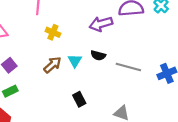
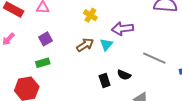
purple arrow: (101, 24) -> (122, 29), moved
black semicircle: (98, 55) -> (124, 75), moved

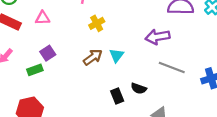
yellow cross: (90, 15) -> (97, 23), turned 32
purple arrow: (122, 29) -> (158, 37), moved
green rectangle: (43, 63) -> (35, 70), moved

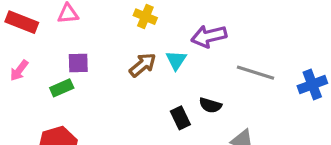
yellow cross: (97, 23) -> (145, 17), turned -35
purple arrow: (158, 37) -> (209, 36), moved
purple square: (48, 53) -> (78, 63), turned 35

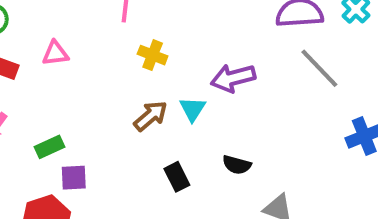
purple square: (78, 63) -> (74, 178), moved
gray line: (256, 73) -> (319, 68), moved, turned 30
black rectangle: (180, 118) -> (177, 177), moved

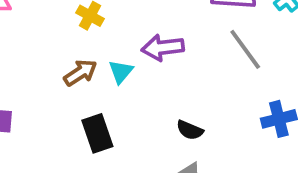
black semicircle: (237, 165) -> (190, 130), moved
black rectangle: (177, 177) -> (97, 133), size x1.4

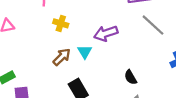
black semicircle: (190, 130) -> (131, 77), turned 48

